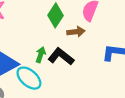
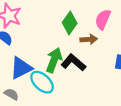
green arrow: (41, 55) -> (54, 60), size x1.6

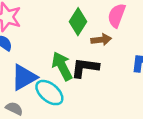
green arrow: (54, 60) -> (62, 66), turned -45
black L-shape: (73, 63) -> (85, 68), turned -30

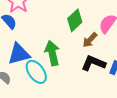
brown arrow: (101, 40) -> (90, 40), turned 126
black L-shape: (85, 68) -> (93, 63), moved

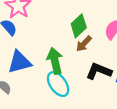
brown arrow: (90, 40) -> (84, 44), moved
cyan ellipse: (36, 72) -> (58, 84), moved

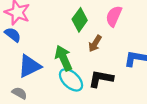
brown arrow: (84, 44) -> (95, 44), moved
black L-shape: (99, 71) -> (101, 79), moved

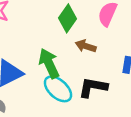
brown arrow: (95, 44) -> (86, 46), turned 77

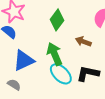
green diamond: (68, 18) -> (57, 20), moved

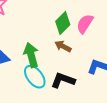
green diamond: (57, 20) -> (63, 23), moved

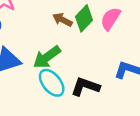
brown arrow: (63, 46) -> (62, 20), moved
green arrow: (31, 55) -> (47, 57), turned -110

